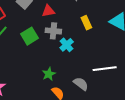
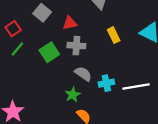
cyan cross: (67, 45) -> (106, 83), moved, turned 32
gray semicircle: (81, 84) -> (83, 74), moved

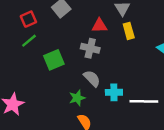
red triangle: (70, 23) -> (99, 26), moved
yellow rectangle: (114, 35) -> (129, 31), moved
green square: (49, 52) -> (54, 60), moved

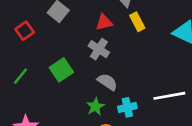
green line: (29, 41) -> (21, 76), moved
gray cross: (90, 48) -> (99, 49), turned 30
cyan cross: (114, 92) -> (127, 107), moved

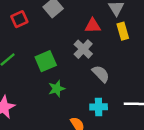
gray semicircle: (107, 82) -> (101, 74), moved
green star: (95, 107) -> (57, 89), moved

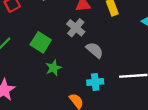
green square: (46, 61) -> (41, 42), turned -30

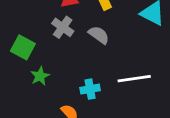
gray semicircle: (95, 50) -> (99, 35), moved

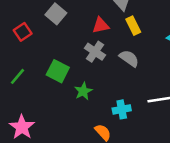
green star: (40, 76) -> (83, 91), moved

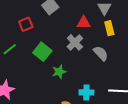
red square: (23, 32) -> (26, 24), moved

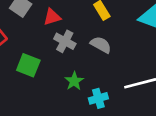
red triangle: (84, 23) -> (52, 17), moved
green star: (59, 72) -> (74, 81), moved

